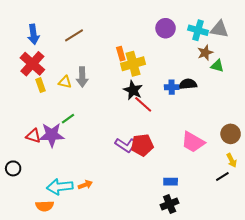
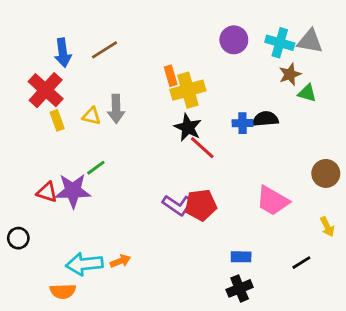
blue arrow: (33, 34) -> (63, 53), moved
brown circle: (231, 134) -> (326, 173), moved
black line: (222, 177) -> (301, 263), moved

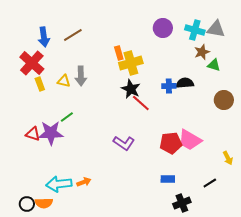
brown circle: (326, 173) -> (224, 100), moved
red pentagon: (201, 205) -> (171, 143), moved
black circle: (18, 238) -> (27, 204), moved
black cross: (240, 288) -> (182, 203), moved

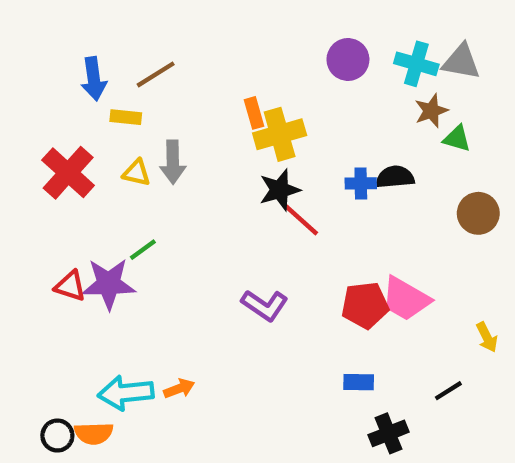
red cross: (32, 63) -> (68, 173), moved
yellow rectangle: (40, 84) -> (126, 117), moved, turned -64
black star: (131, 89) -> (280, 190), turned 30

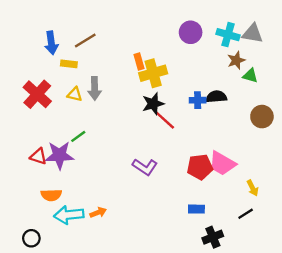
yellow arrow: (487, 337) -> (253, 188), moved
orange semicircle: (94, 433) -> (51, 195), moved

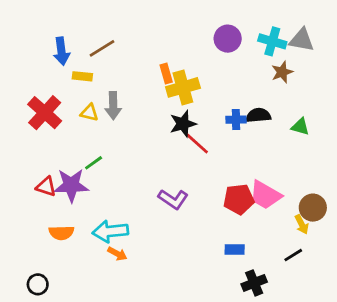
green triangle: (250, 76) -> (300, 127), moved
brown circle: (262, 117) -> (313, 208), moved
orange arrow: (98, 213) -> (117, 254), turned 49
cyan arrow: (69, 215) -> (110, 231), moved

